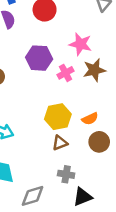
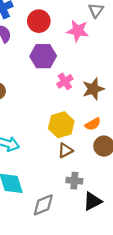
pink star: (80, 44) -> (78, 31), moved
purple hexagon: (39, 58) -> (43, 56), moved
brown star: (94, 70) -> (93, 89), moved

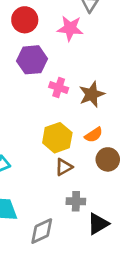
pink cross: (65, 81) -> (59, 88), turned -35

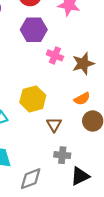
yellow hexagon: (57, 138) -> (33, 99), moved
brown triangle: (64, 167) -> (54, 125), turned -35

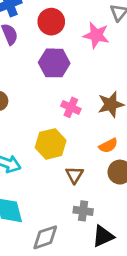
pink cross: (55, 55) -> (71, 107), moved

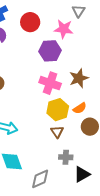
purple hexagon: (54, 63) -> (50, 51), moved
pink cross: (71, 107) -> (50, 83), size x1.5
yellow hexagon: (51, 144) -> (58, 110), moved

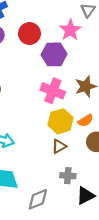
red circle: (30, 22) -> (29, 34), moved
pink star: (64, 29) -> (70, 30), turned 30
brown triangle: (57, 132) -> (59, 146), turned 32

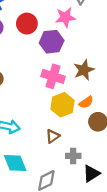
pink star: (70, 30) -> (65, 17), turned 30
brown triangle: (59, 146) -> (53, 136), moved

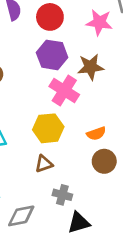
purple hexagon: (52, 42) -> (52, 55), moved
brown star: (84, 70) -> (91, 67), moved
yellow hexagon: (62, 105) -> (48, 128), moved

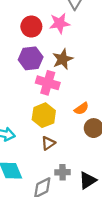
red circle: (50, 17) -> (31, 27), moved
gray cross: (62, 195) -> (63, 172), moved

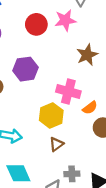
purple hexagon: (31, 58) -> (26, 69), moved
brown star: (63, 59) -> (87, 55), moved
pink cross: (48, 83) -> (68, 91), moved

